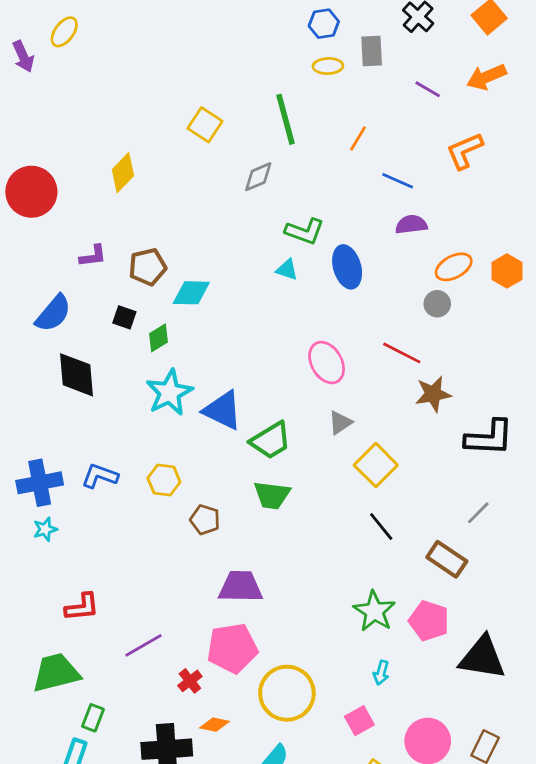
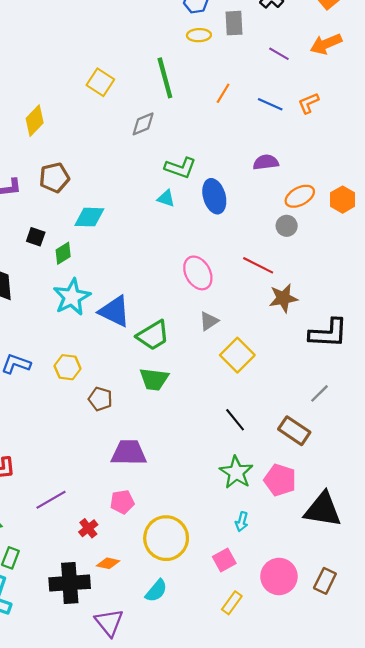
orange L-shape: (465, 151) -> (309, 103), size x0.7
blue line: (398, 181) -> (270, 104), moved
brown pentagon: (148, 267) -> (54, 178), moved
black line: (381, 526) -> (235, 420), moved
pink pentagon: (232, 648) -> (122, 502), size x0.6

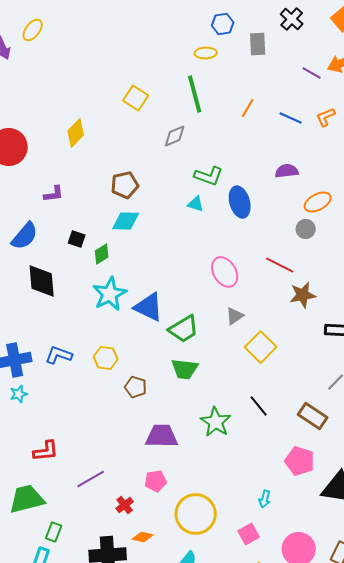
yellow ellipse: (199, 35) -> (206, 53), moved
purple line: (279, 54) -> (312, 73), moved
brown pentagon: (54, 178) -> (125, 185), moved
green star: (236, 472) -> (216, 422), moved

